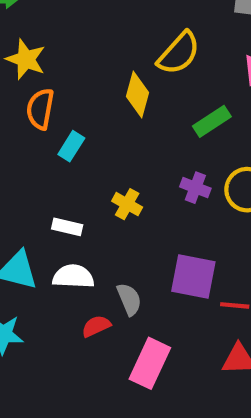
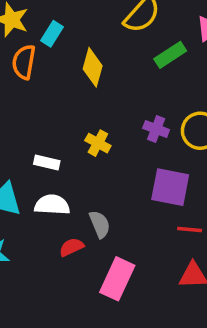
yellow diamond: (137, 94) -> (93, 67), moved
green rectangle: (212, 121) -> (170, 55), moved
cyan rectangle: (71, 146) -> (52, 34), moved
purple square: (193, 276) -> (170, 187), moved

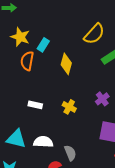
purple cross: (156, 129) -> (102, 99), turned 32
white rectangle: (47, 162) -> (35, 105), moved

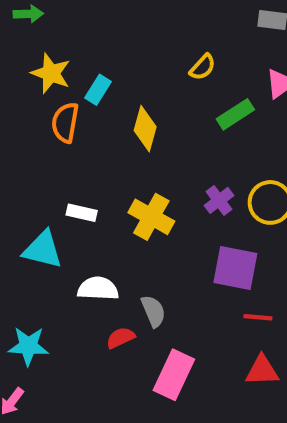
yellow semicircle: (94, 34) -> (203, 67), size x0.6
yellow cross: (69, 107) -> (151, 217), size x1.5
cyan triangle: (16, 139) -> (43, 250), moved

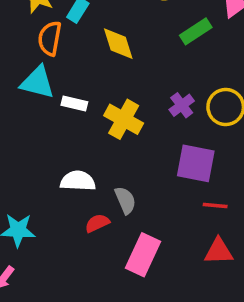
yellow diamond: (145, 129) -> (118, 44), turned -33
white rectangle: (82, 213) -> (74, 103), moved
cyan triangle: (43, 250) -> (37, 82), moved

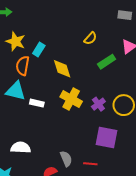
yellow cross: (124, 119) -> (71, 99), moved
white semicircle: (78, 181) -> (21, 148), moved
red line: (215, 206) -> (90, 164), moved

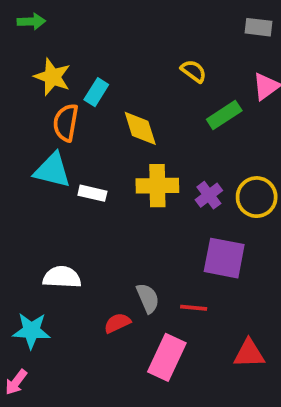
yellow semicircle: (90, 38) -> (194, 71), turned -96
yellow cross: (71, 99) -> (157, 186), turned -30

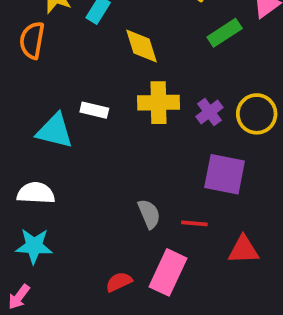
orange semicircle: (66, 123) -> (32, 40), moved
cyan triangle: (52, 170) -> (55, 131), moved
white semicircle: (62, 277) -> (36, 193), moved
red semicircle: (117, 323) -> (119, 282), moved
red triangle: (249, 354) -> (243, 250), moved

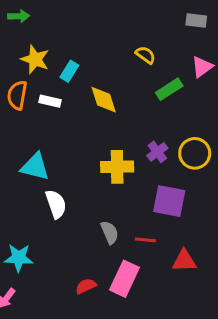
yellow cross: (159, 103) -> (117, 167), moved
white rectangle: (94, 110) -> (50, 101), moved
white semicircle: (36, 193) -> (56, 204), moved, turned 68

